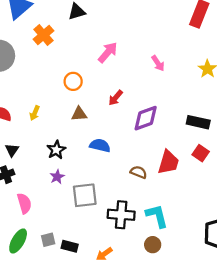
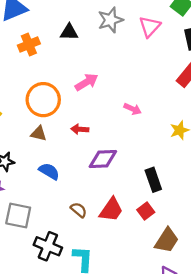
pink arrow: (158, 63) -> (133, 109), turned -49
orange circle: (73, 81) -> (43, 100), size x1.8
red arrow: (116, 98) -> (80, 129), turned 35
black rectangle: (198, 122) -> (153, 180), turned 40

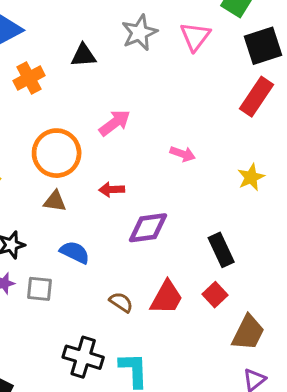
gray square: (18, 215) -> (40, 289), moved, size x0.7

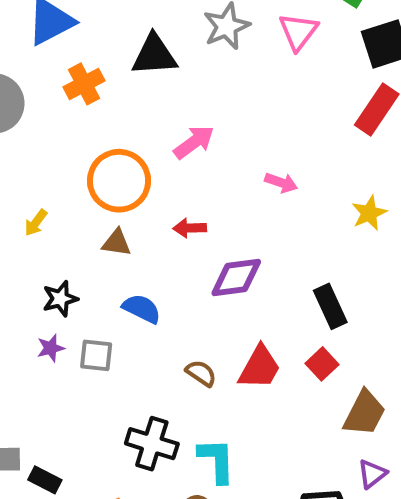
black triangle: (83, 55) -> (154, 55), size x1.4

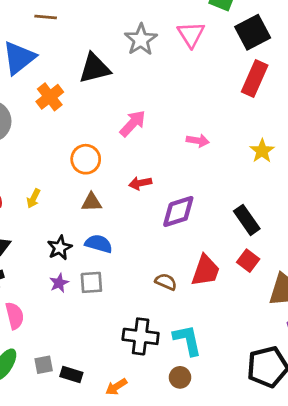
orange circle: (119, 181) -> (86, 159), size x0.7
blue semicircle: (142, 309) -> (99, 244), moved

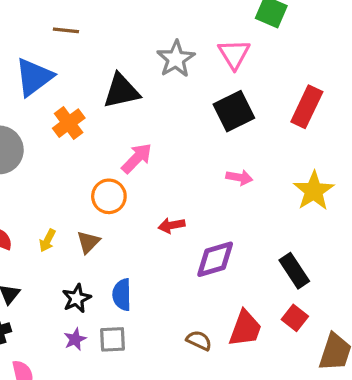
black square: (253, 32) -> (234, 111), moved
pink arrow: (133, 123) -> (137, 158), moved
yellow star: (262, 151) -> (314, 191), size x1.4
brown triangle: (92, 202) -> (88, 242), moved, turned -45
blue semicircle: (99, 244) -> (122, 295), turned -108

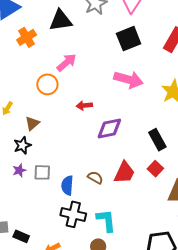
pink arrow: (239, 177) -> (128, 80), size x1.8
brown triangle: (88, 242) -> (32, 123), moved
blue semicircle: (122, 295) -> (67, 185), moved

